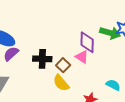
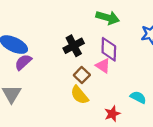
green arrow: (110, 33) -> (108, 18), moved
black cross: (42, 59) -> (74, 46), moved, turned -30

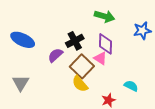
purple semicircle: (23, 62) -> (55, 55), moved
brown square: (82, 75) -> (82, 66), size x1.6

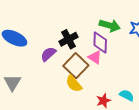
green arrow: (104, 16) -> (110, 25), moved
cyan semicircle: (131, 86) -> (127, 95), moved

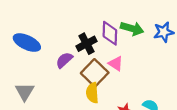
purple diamond: (100, 42) -> (110, 33), moved
yellow semicircle: (74, 84) -> (92, 93), turned 36

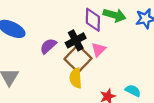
black cross: (87, 44) -> (76, 40), moved
pink triangle: (116, 64) -> (99, 49), turned 42

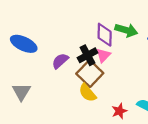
pink triangle: (99, 49) -> (103, 55), moved
yellow semicircle: (76, 78) -> (87, 93), turned -36

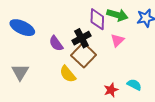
pink triangle: (103, 55) -> (117, 40), moved
purple semicircle: (60, 61) -> (56, 43), turned -84
yellow semicircle: (87, 93) -> (68, 74), moved

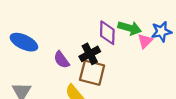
pink triangle: (117, 40) -> (145, 41), moved
brown square: (84, 55) -> (92, 73), turned -30

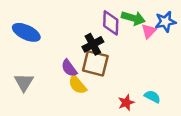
purple semicircle: (62, 60) -> (69, 68), moved

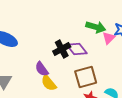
purple diamond: (111, 23) -> (77, 49), moved, turned -40
brown square: (95, 63) -> (86, 77), moved, turned -30

